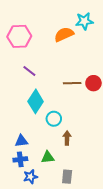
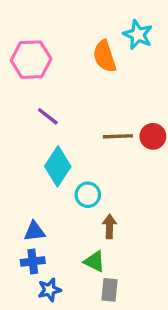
cyan star: (84, 21) -> (138, 35), turned 30
orange semicircle: (64, 34) -> (105, 56), turned -84
green triangle: (48, 157) -> (94, 261), moved, turned 32

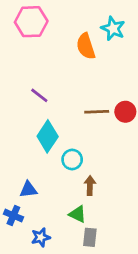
pink hexagon: (31, 60) -> (31, 22), moved
blue cross: (33, 261) -> (13, 215), moved, turned 30

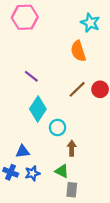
orange semicircle: (86, 46) -> (78, 51), moved
brown line: (97, 112) -> (77, 89), turned -42
blue star: (41, 237) -> (32, 173), moved

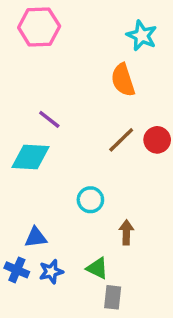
cyan diamond: (38, 109) -> (31, 157), moved, turned 60
brown arrow: (72, 148) -> (126, 232), moved

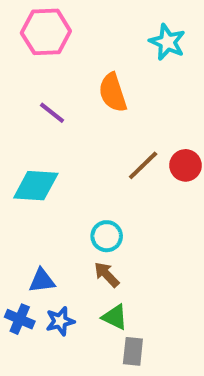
orange semicircle: (123, 80) -> (113, 93), moved
purple line: (49, 119) -> (52, 113), moved
brown arrow: (126, 232) -> (107, 275), moved, turned -45

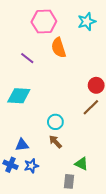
pink hexagon: (46, 32) -> (44, 22), moved
cyan star: (167, 42) -> (87, 22), turned 30
brown line: (143, 165) -> (91, 107), moved
green triangle: (115, 317) -> (82, 164), moved

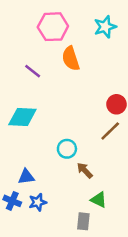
brown arrow: (55, 142) -> (85, 170), moved

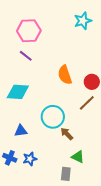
pink hexagon: (53, 27) -> (29, 31), moved
orange semicircle: (71, 59) -> (65, 75), moved
cyan circle: (67, 149) -> (53, 117), size x1.5
blue triangle: (26, 177) -> (21, 131), moved

